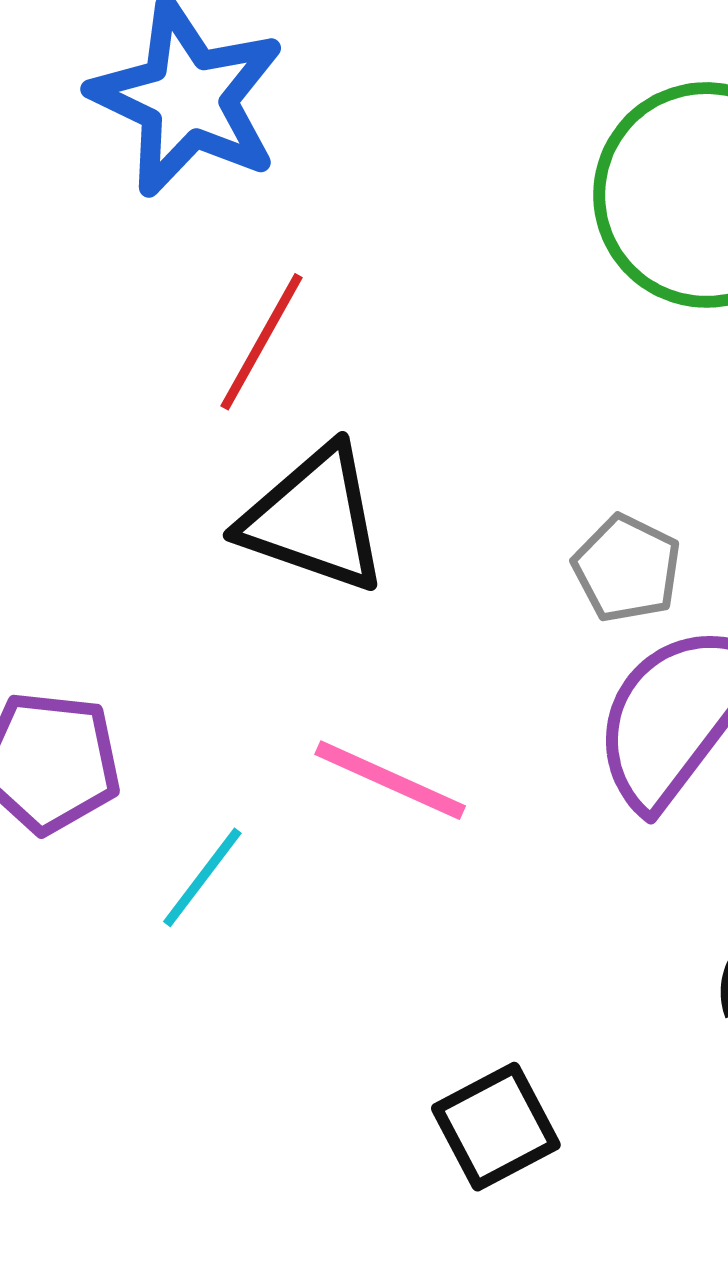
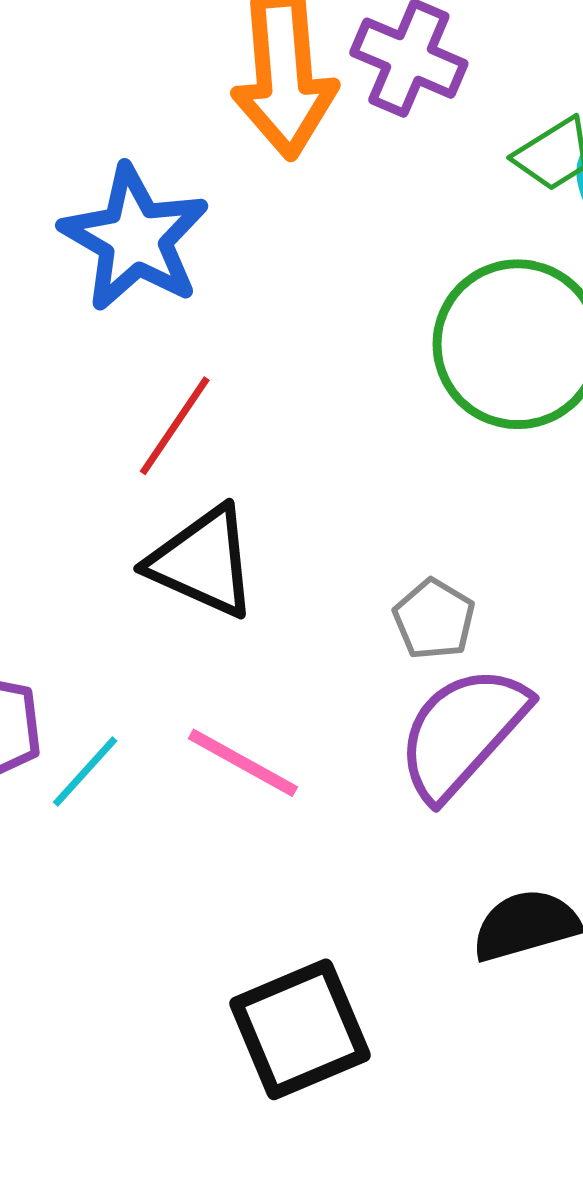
cyan line: (202, 877) -> (85, 772), moved
black square: (496, 1127) -> (300, 1029), size x1.5

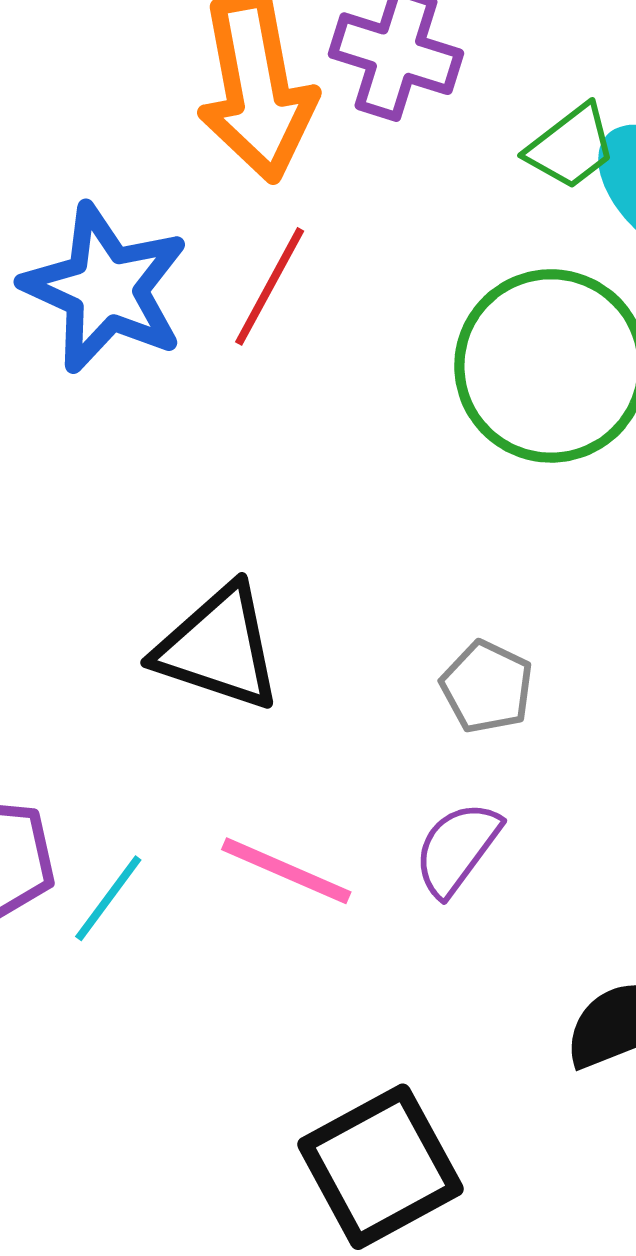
red line: (175, 426) -> (270, 286), moved
purple semicircle: (462, 732) -> (457, 849), moved, size x0.6

